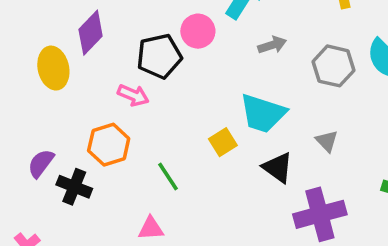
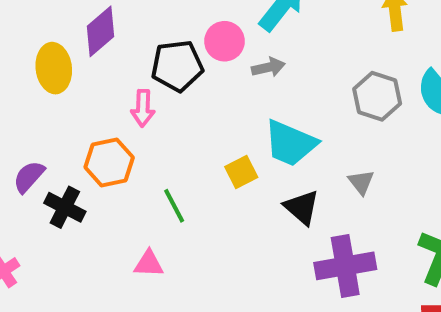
gray arrow: (272, 45) -> (268, 67), moved
pink arrow: (133, 95) -> (143, 108), turned 64

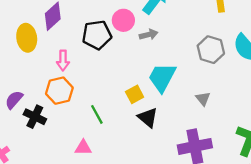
pink arrow: (143, 108) -> (63, 60), moved
cyan trapezoid: (290, 143) -> (162, 77), turned 96
black triangle: (302, 207) -> (148, 118), moved

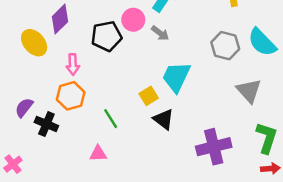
gray arrow: (149, 35) -> (160, 33), turned 54
yellow ellipse: (27, 38) -> (34, 43), turned -30
gray triangle: (203, 99) -> (249, 91), moved, size x1.6

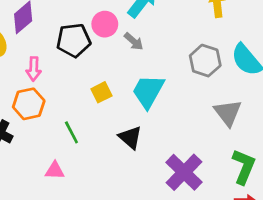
yellow square: (149, 96) -> (101, 92), moved
purple cross: (214, 147) -> (184, 172), turned -36

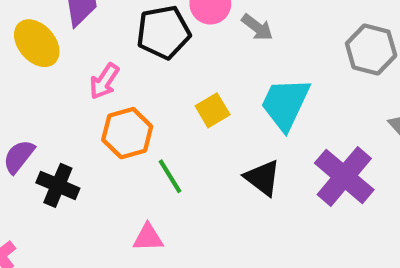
pink arrow: (34, 69) -> (104, 81), turned 35
orange hexagon: (29, 104) -> (127, 133), moved
purple cross: (184, 172) -> (344, 176), moved

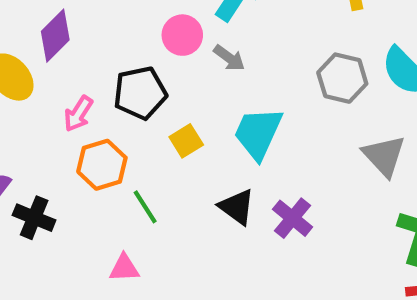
black pentagon: (163, 32) -> (140, 93), moved
purple cross: (344, 176) -> (293, 218), moved, size x0.7

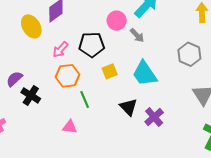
cyan trapezoid: (258, 133) -> (145, 74), turned -68

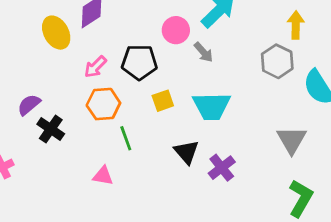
gray hexagon: (189, 54) -> (277, 61), moved
cyan trapezoid: (145, 74) -> (211, 106), turned -60

